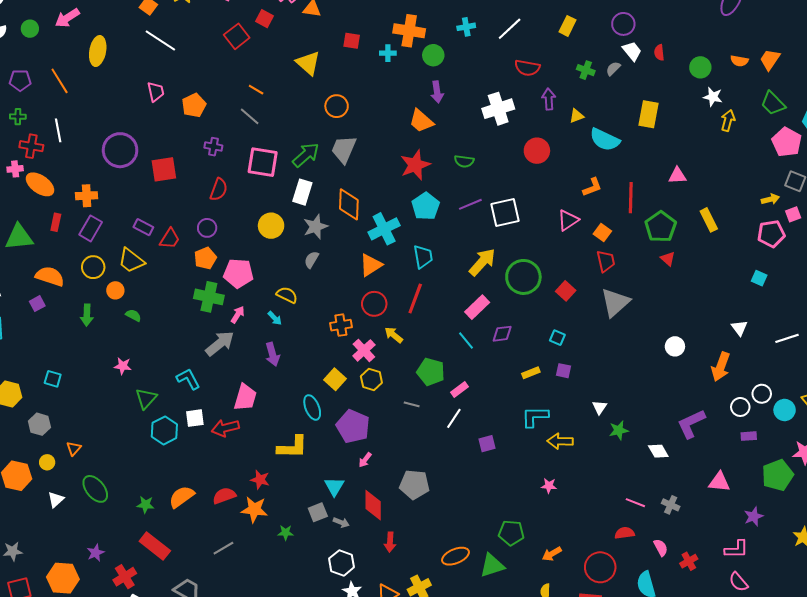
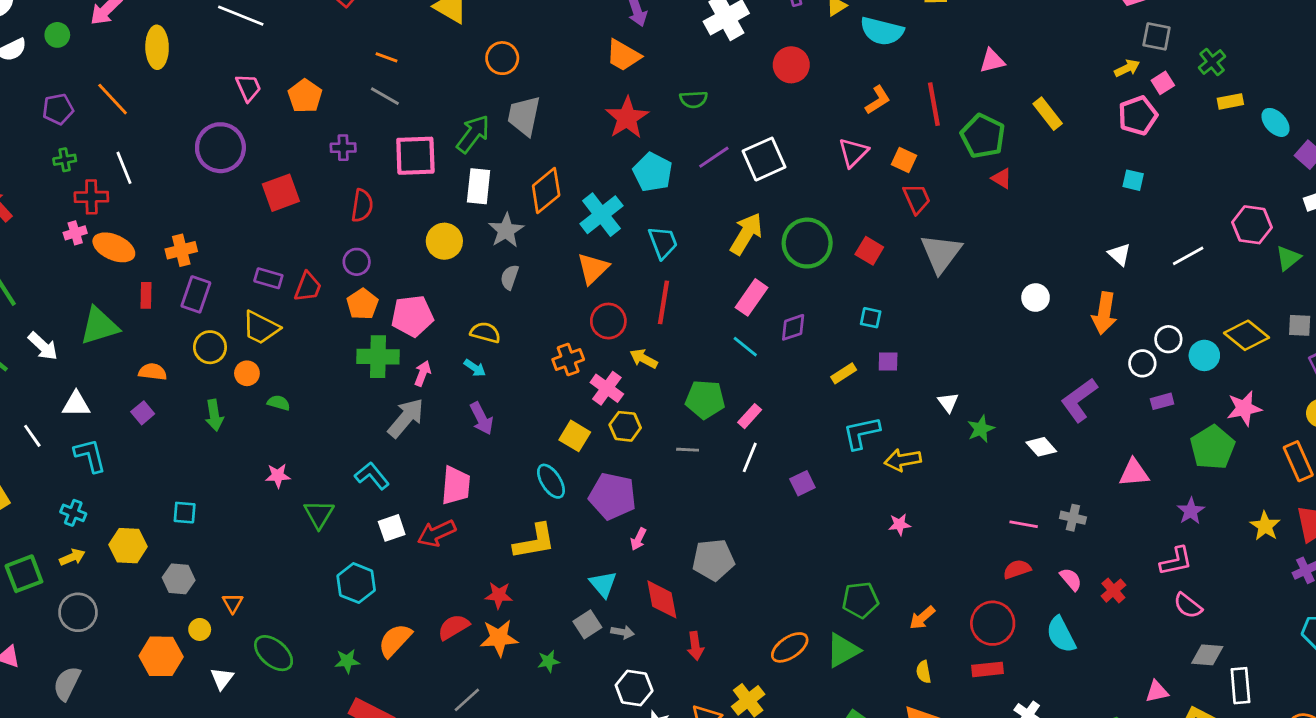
purple circle: (120, 150) -> (220, 148), moved
orange diamond: (349, 204) -> (546, 191), turned 60
orange semicircle: (50, 276) -> (153, 372), size x0.7
cyan hexagon: (164, 430) -> (356, 583), moved

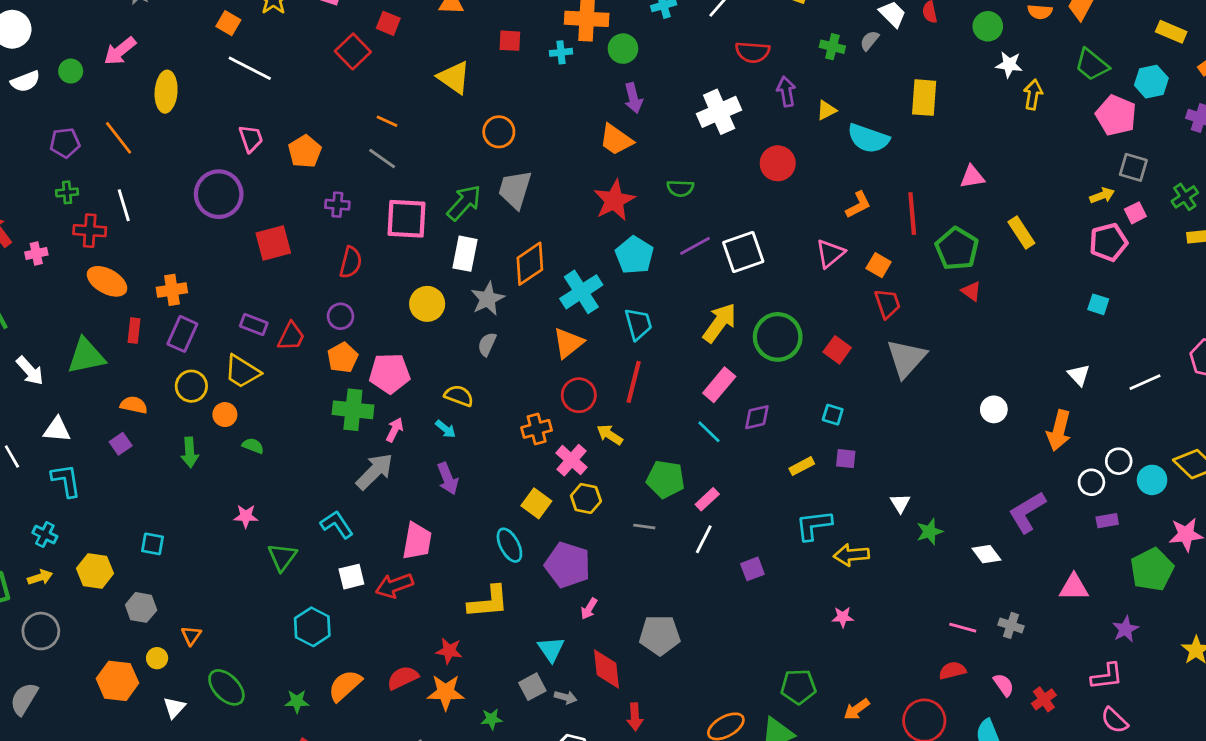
pink cross: (75, 233) -> (36, 254), moved

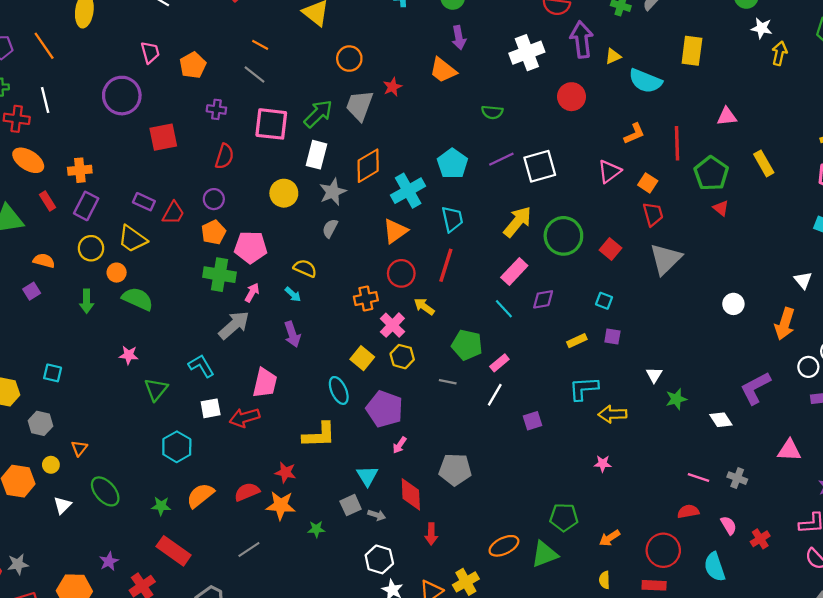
purple arrow: (786, 92) -> (582, 39), size x1.5
red star: (614, 200) -> (392, 87), moved, size x0.6
red rectangle: (134, 331) -> (48, 201), turned -42
green semicircle: (253, 446) -> (138, 299), size x1.8

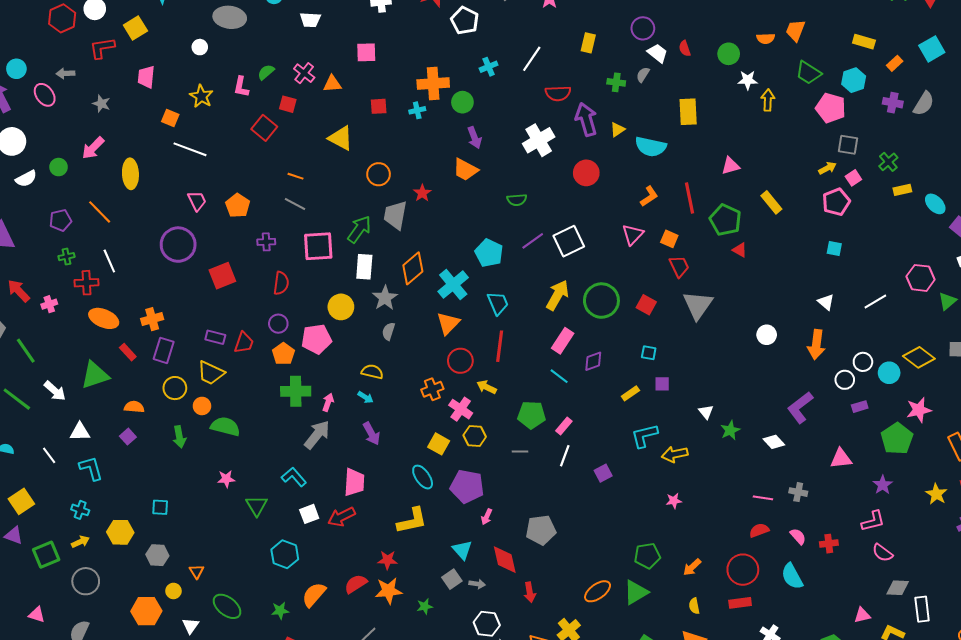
pink pentagon: (251, 247) -> (316, 339), moved
red cross: (760, 539) -> (829, 544), turned 36

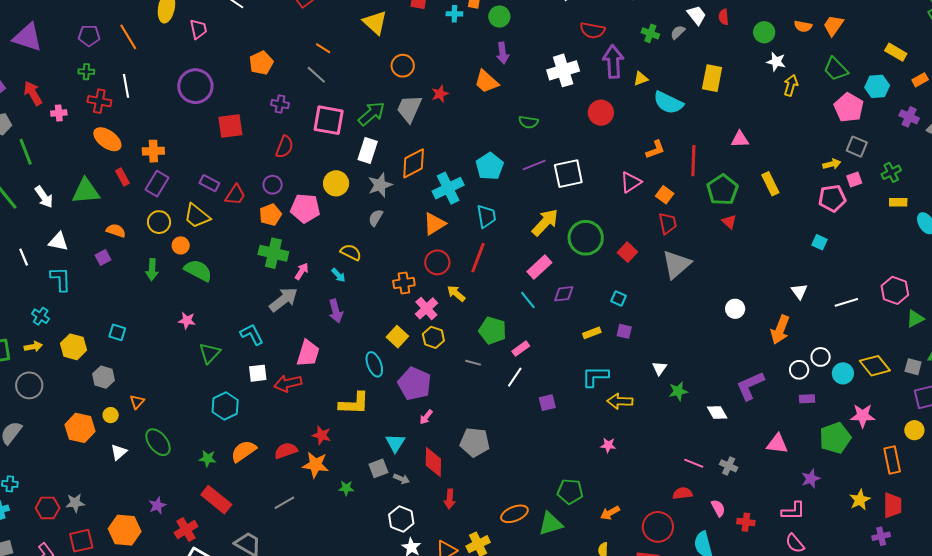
pink trapezoid: (197, 201) -> (198, 29), moved

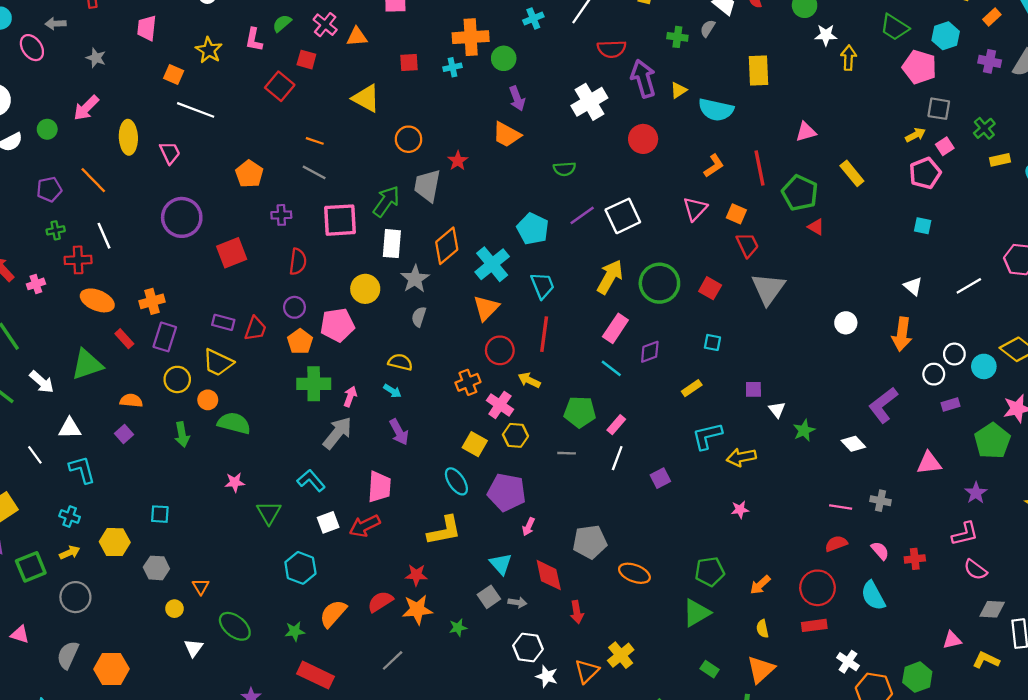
purple square: (624, 331) -> (753, 389), moved
orange hexagon: (80, 428) -> (111, 669), moved
orange ellipse: (514, 514) -> (634, 573), moved, turned 56

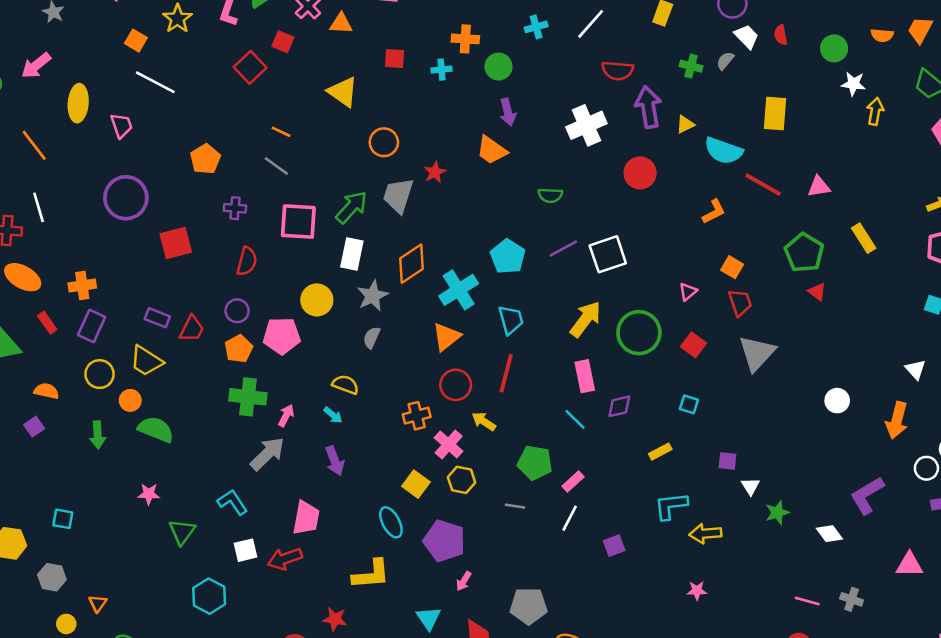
orange cross: (471, 37) -> (465, 39), size x0.7
red line: (759, 168) -> (763, 185), moved, turned -56
pink triangle: (695, 209) -> (688, 292), moved, size x0.7
pink rectangle: (615, 328) -> (585, 376), turned -52

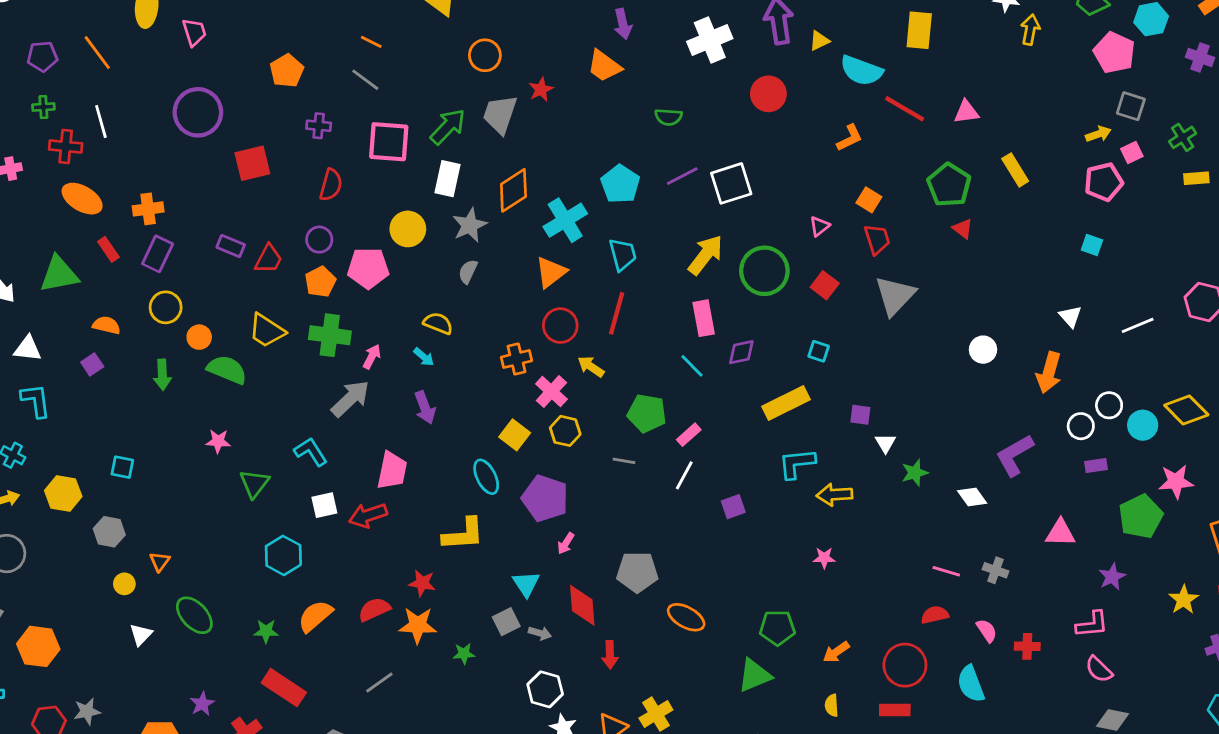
yellow trapezoid: (146, 361) -> (267, 331), moved
yellow rectangle: (660, 452) -> (786, 403), size x1.8

